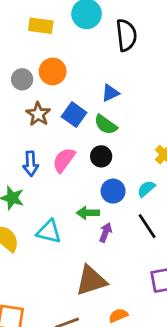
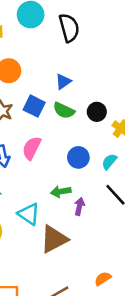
black circle: (101, 156) -> (97, 112), moved
blue circle: (113, 191) -> (78, 157), moved
cyan triangle: (49, 232) -> (29, 214), turned 30
brown triangle: (91, 281) -> (54, 239), moved

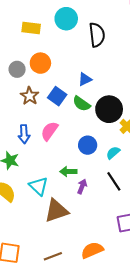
black circle: (97, 112) -> (109, 109), size x1.6
orange semicircle: (103, 279) -> (92, 250), size x1.5

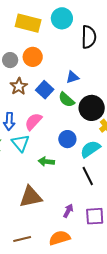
yellow rectangle: (31, 28) -> (28, 23), size x1.4
cyan semicircle: (113, 153) -> (90, 149), size x1.5
cyan triangle: (38, 186) -> (20, 143), moved
purple arrow: (82, 186) -> (68, 211), moved

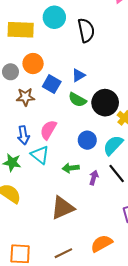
brown star: (19, 86) -> (25, 97), turned -30
blue square: (45, 90) -> (52, 84), moved
purple arrow: (68, 211) -> (94, 178), moved

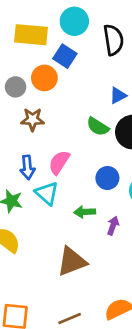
blue triangle: (78, 75) -> (118, 95), moved
blue square: (52, 84) -> (65, 56), moved

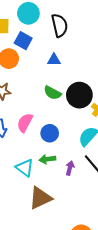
blue triangle: (118, 95) -> (54, 60), moved, turned 32
blue circle: (107, 178) -> (50, 133), moved
cyan triangle: (47, 193) -> (25, 168), moved

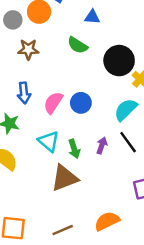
green semicircle: (52, 93) -> (78, 45), moved
pink semicircle: (25, 123) -> (53, 103), moved
green arrow: (47, 159) -> (74, 149), moved, turned -105

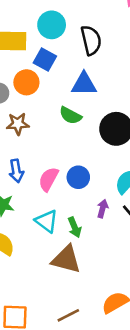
blue triangle: (92, 17) -> (84, 84), size x1.5
purple arrow: (102, 145) -> (103, 209), moved
brown triangle: (64, 178) -> (66, 259), turned 40

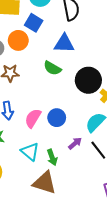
purple arrow: (103, 209) -> (75, 143), turned 32

